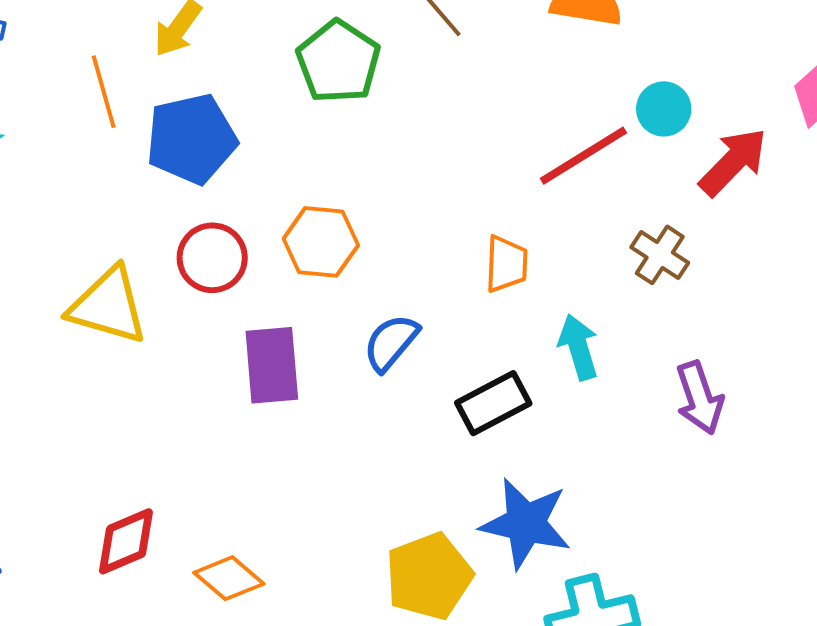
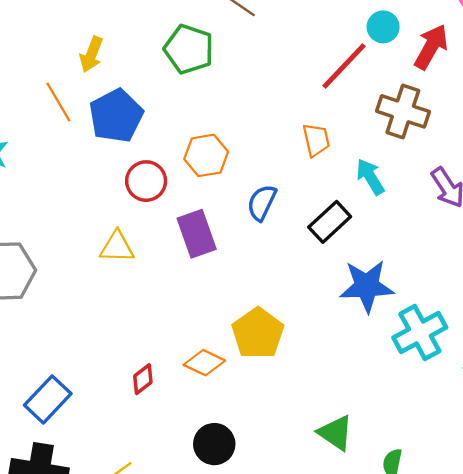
brown cross: (660, 255) -> (403, 111), size x1.5
yellow triangle: (108, 306) -> (117, 247), moved, size x0.7
red diamond: (126, 541) -> (143, 379), moved, size x0.7
yellow pentagon: (429, 576) -> (258, 333), moved

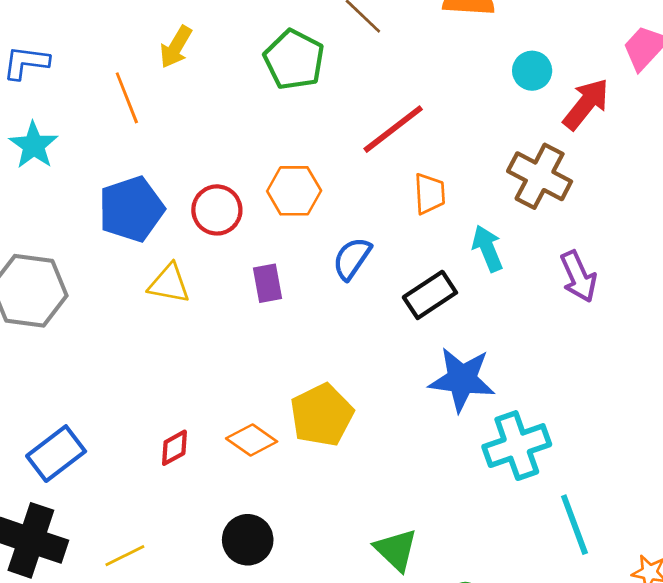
red line: (344, 66) -> (393, 129), moved
blue pentagon: (116, 116) -> (131, 209), moved
purple rectangle: (197, 234) -> (267, 283), size x0.7

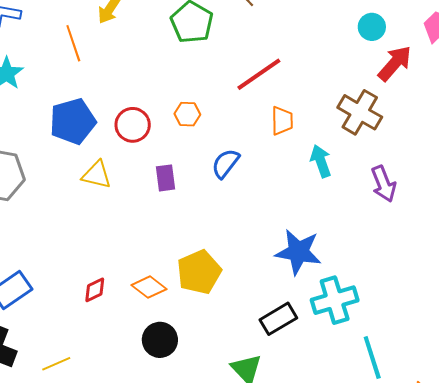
cyan circle: (532, 71) -> (372, 27), moved
orange hexagon: (294, 191) -> (187, 114), size x0.7
black rectangle: (430, 295) -> (278, 319), moved
black circle: (248, 540) -> (160, 340), moved

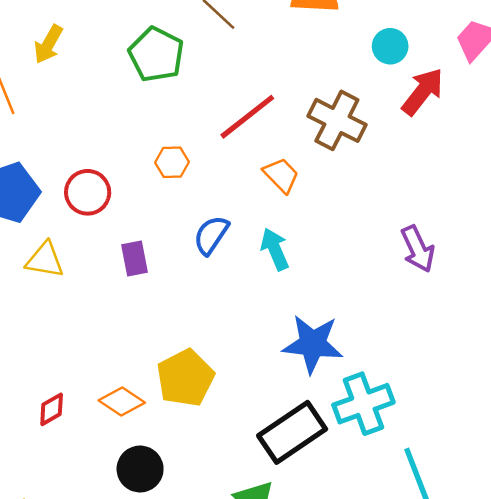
brown cross: (360, 112) -> (337, 120), moved
orange hexagon: (187, 114) -> (172, 162), moved
orange trapezoid: (282, 121) -> (281, 175), turned -40
cyan arrow: (321, 161) -> (275, 249), moved
black rectangle: (278, 319) -> (292, 432), size x1.4

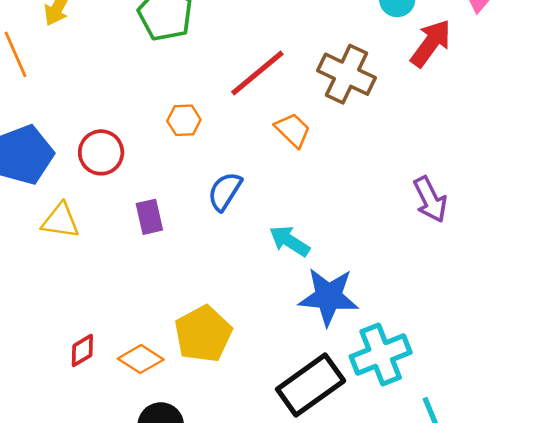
cyan arrow: (275, 249) -> (290, 241), moved, turned -33
red diamond: (52, 409) -> (82, 350), moved

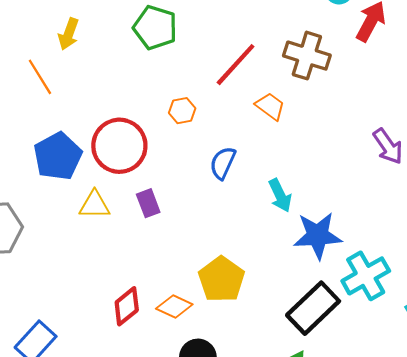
red circle: (101, 152) -> (119, 146), size x1.5
purple rectangle: (149, 217) -> (148, 203), moved
cyan arrow: (290, 241) -> (280, 195), turned -140
red diamond: (82, 350) -> (127, 306), size x1.4

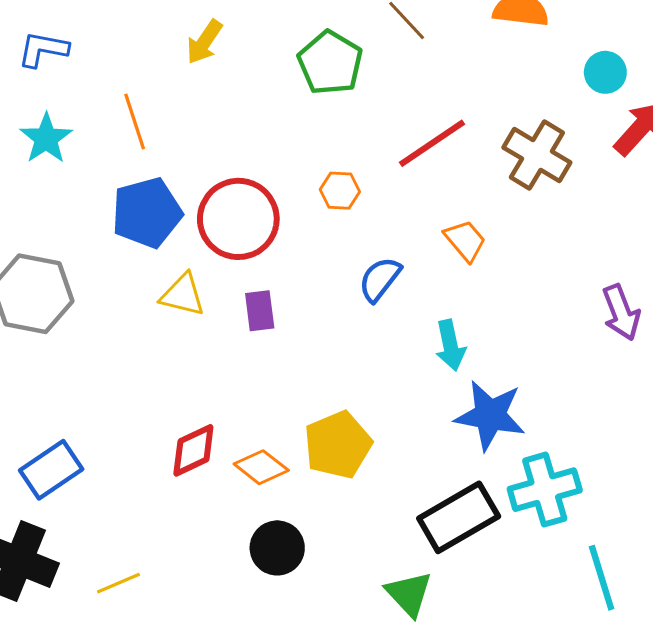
orange line: (40, 77) -> (135, 121), moved
orange trapezoid: (270, 106) -> (465, 241), moved

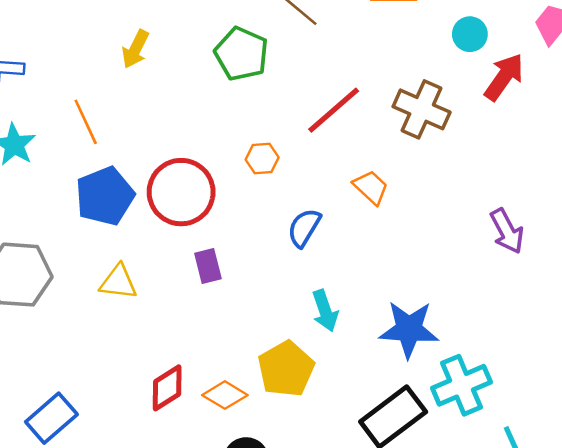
yellow triangle: (183, 295) -> (118, 282), moved
cyan arrow: (450, 345) -> (325, 311), moved

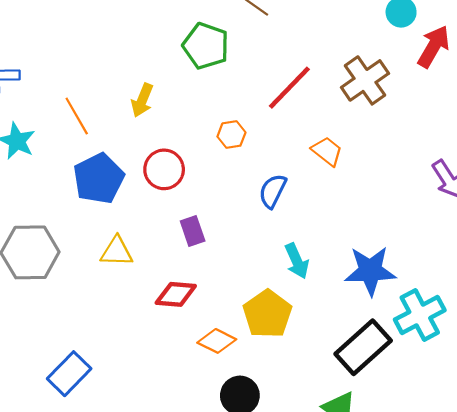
yellow arrow: (135, 49) -> (142, 100), moved
brown cross: (422, 109) -> (365, 80), turned 36
red circle: (181, 192) -> (164, 169), size x0.7
red diamond: (167, 388) -> (176, 294), moved, turned 42

